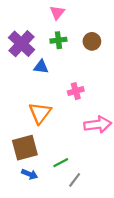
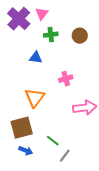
pink triangle: (57, 13) -> (42, 14), moved
purple cross: (21, 44) -> (19, 19), moved
green line: (61, 163) -> (53, 141), turned 64

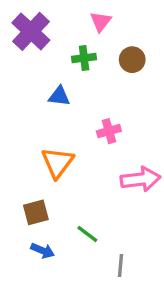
pink triangle: (42, 14) -> (101, 21), moved
brown square: (22, 128) -> (36, 212), size x0.7
gray line: (65, 156) -> (121, 266), moved, turned -32

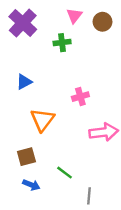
brown circle: (132, 60) -> (102, 22), moved
blue triangle: (59, 96) -> (24, 82), moved, turned -35

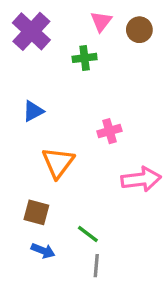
brown square: (26, 157) -> (36, 212), turned 30
gray line: (89, 196) -> (96, 266), moved

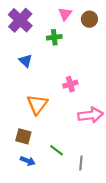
blue triangle: (33, 111) -> (26, 61), moved, turned -48
gray line: (96, 266) -> (81, 163), moved

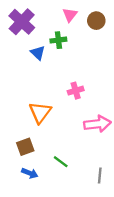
blue triangle: (26, 61) -> (38, 53), moved
brown square: (23, 136) -> (25, 147), turned -35
gray line: (81, 163) -> (100, 175), moved

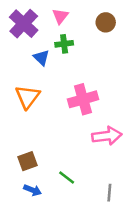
pink triangle: (70, 15) -> (60, 16), moved
pink cross: (76, 91) -> (83, 99), size x1.6
orange triangle: (40, 112) -> (27, 97), moved

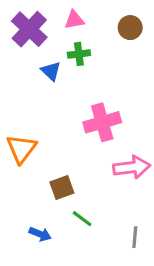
pink triangle: (60, 16) -> (74, 20), turned 42
orange triangle: (27, 97) -> (21, 149), moved
brown square: (27, 161) -> (62, 188), moved

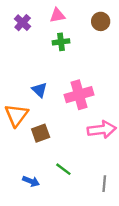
purple cross: (29, 29) -> (23, 23), size x0.6
blue triangle: (51, 71) -> (39, 90), moved
brown square: (62, 188) -> (41, 133), moved

